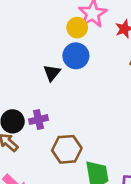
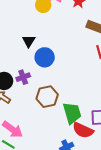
blue circle: (76, 56) -> (45, 57), moved

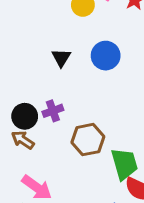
blue circle: (45, 57) -> (106, 56), moved

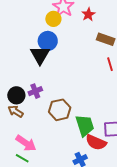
blue circle: (106, 56) -> (48, 41), moved
black triangle: (61, 58) -> (40, 55), size x1.5

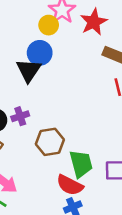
red star: (88, 14) -> (94, 22), size x1.5
red semicircle: (96, 142) -> (70, 185), moved

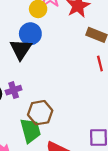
green trapezoid: (81, 164) -> (30, 131), moved

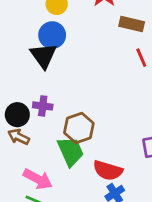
purple cross: (14, 90) -> (43, 106), turned 35

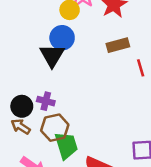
brown rectangle: (132, 24) -> (118, 45), moved, turned -35
brown hexagon: (79, 128) -> (55, 128), moved

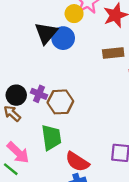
black triangle: (52, 56) -> (46, 33), moved
brown hexagon: (55, 128) -> (60, 102), moved

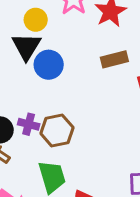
yellow circle: (74, 14) -> (36, 20), moved
blue circle: (63, 38) -> (49, 65), moved

